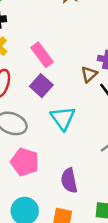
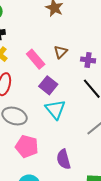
brown triangle: (89, 74) -> (61, 52), moved
purple square: (41, 86) -> (48, 85), moved

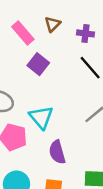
cyan triangle: (55, 109) -> (41, 117), moved

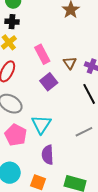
brown triangle: (53, 24) -> (70, 63), moved, turned -32

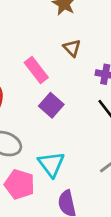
brown triangle: (70, 63) -> (72, 48), moved

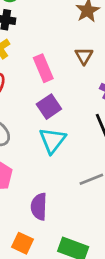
cyan triangle: (51, 164) -> (52, 140), moved

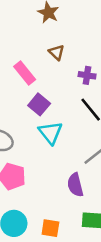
purple semicircle: (39, 207) -> (75, 185), moved

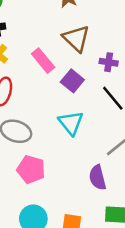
brown triangle: (56, 52) -> (76, 38), size x1.6
purple square: (39, 104) -> (72, 81), moved

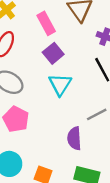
purple square: (72, 81) -> (53, 53), moved

